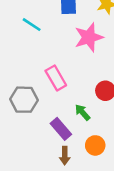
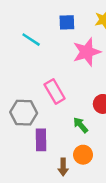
purple rectangle: (61, 129) -> (41, 140), moved, turned 40
orange circle: (95, 145) -> (83, 155), moved

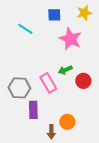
pink star: (87, 52) -> (70, 39), turned -30
pink rectangle: (55, 92) -> (48, 83), moved
green arrow: (81, 125) -> (65, 70), moved, turned -72

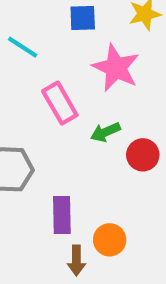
pink rectangle: (48, 83) -> (60, 103), moved
purple rectangle: (33, 110) -> (62, 215), moved

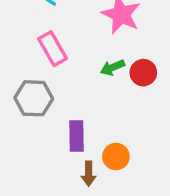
pink rectangle: (60, 103) -> (53, 49), moved
red circle: (143, 155) -> (143, 73), moved

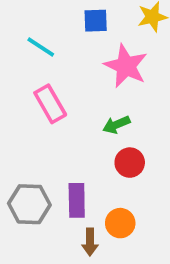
red circle: (143, 73) -> (130, 163), moved
gray hexagon: (34, 98) -> (29, 204), moved

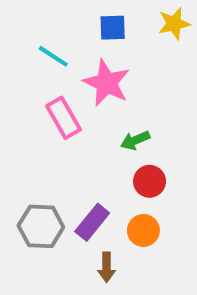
pink star: (126, 66) -> (107, 83), moved
purple rectangle: (77, 200) -> (92, 222), turned 40
orange circle: (120, 223) -> (143, 230), moved

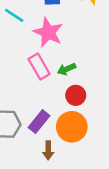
pink rectangle: (63, 118) -> (39, 66), moved
orange circle: (143, 230) -> (72, 127), size x1.5

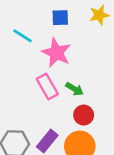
green arrow: (67, 69) -> (75, 89), turned -126

